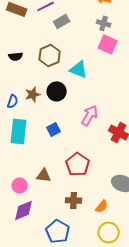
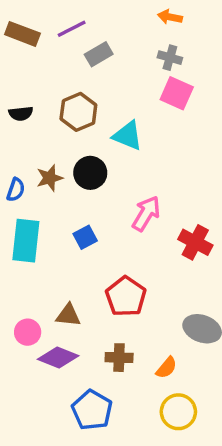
purple diamond: (24, 210) -> (58, 358), moved, turned 45

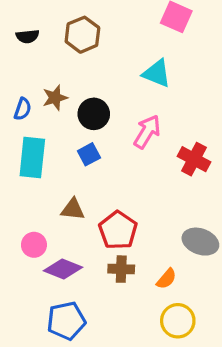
cyan triangle: (128, 136) -> (157, 73), moved
black circle: (90, 173) -> (94, 114), moved
red pentagon: (126, 297) -> (118, 230), moved
brown triangle: (68, 315) -> (73, 209), moved
blue pentagon: (92, 410) -> (66, 321), moved, turned 30

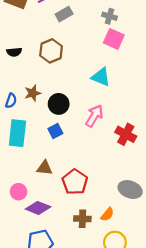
brown cross: (121, 269) -> (82, 219), moved

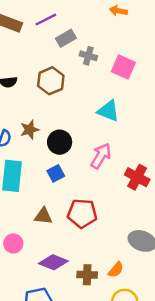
gray cross: (110, 16) -> (88, 56), moved
red pentagon: (75, 182) -> (82, 213), moved, turned -30
purple diamond: (38, 208) -> (53, 262), moved

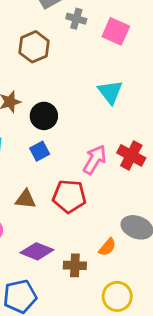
cyan triangle: (108, 111) -> (110, 92), moved, turned 30
pink arrow: (101, 156) -> (95, 160), moved
orange semicircle: (116, 270) -> (107, 247), moved

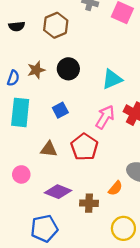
cyan triangle: (110, 92) -> (112, 79), moved, turned 45
black circle: (44, 116) -> (68, 69), moved
red pentagon: (69, 196) -> (84, 147), turned 30

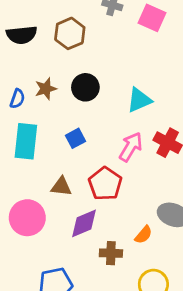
black semicircle: (17, 26) -> (22, 35), size x1.5
pink circle: (21, 174) -> (27, 218), size x1.6
purple diamond: (58, 192) -> (84, 223), moved, turned -45

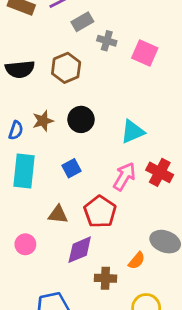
pink circle: (27, 218) -> (25, 244), size x0.6

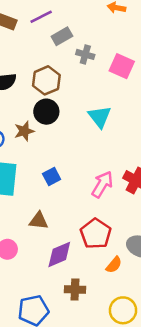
black circle: (81, 119) -> (46, 112), moved
cyan triangle: (133, 132) -> (100, 117), moved, turned -45
red pentagon: (100, 212) -> (96, 234), moved
brown cross: (105, 278) -> (75, 290), moved

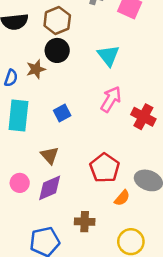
pink arrow: (102, 184) -> (111, 99), moved
brown triangle: (39, 221) -> (50, 155), turned 42
purple diamond: (59, 254) -> (50, 188), moved

